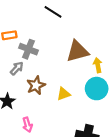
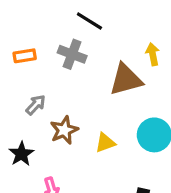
gray cross: (28, 49) -> (72, 54), moved
yellow arrow: (98, 65) -> (153, 54), moved

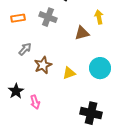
brown triangle: (126, 80) -> (82, 33), size x0.7
black star: (21, 154) -> (16, 91), moved

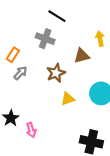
orange rectangle: (18, 18) -> (13, 55), moved, turned -48
brown star: (43, 65) -> (56, 73), moved

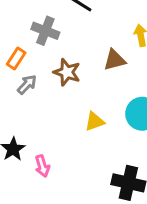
gray cross: (45, 39) -> (45, 31), moved
brown star: (56, 73) -> (67, 72), moved, turned -30

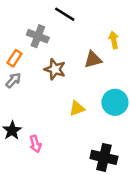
gray arrow: (27, 85) -> (13, 80), moved

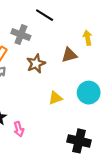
brown star: (55, 69) -> (36, 64), turned 30

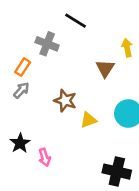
brown triangle: (69, 55) -> (105, 68), turned -42
brown star: (36, 64) -> (65, 101), moved, turned -30

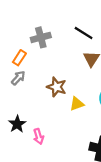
black line: (75, 21) -> (84, 33), moved
gray cross: (47, 44) -> (41, 37), turned -36

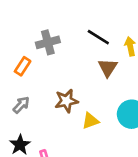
gray arrow: (18, 78) -> (21, 105), moved
brown star: (57, 87) -> (66, 101), turned -30

